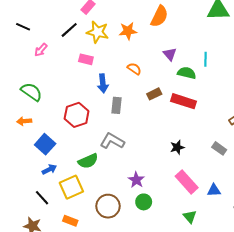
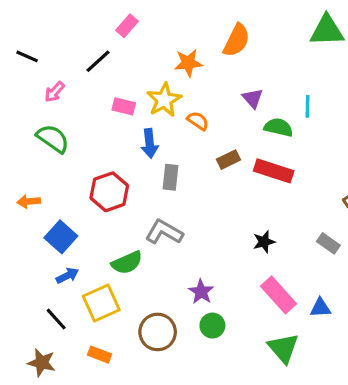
yellow star: (98, 32) -> (164, 100), moved, turned 30
green semicircle: (31, 92) -> (53, 139), moved
green triangle: (190, 217) -> (283, 348), size x1.5

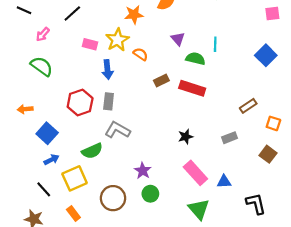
gray rectangle: (171, 177) -> (109, 101), moved
gray rectangle: (328, 243) -> (230, 138), turned -56
orange rectangle: (100, 355) -> (73, 214), turned 32

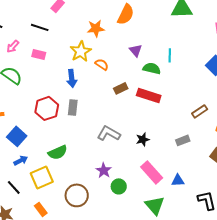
black line: (72, 14) -> (40, 27), turned 60
pink rectangle: (90, 44) -> (39, 54), moved
gray L-shape: (117, 130) -> (109, 133), moved
green circle: (150, 194) -> (119, 186), moved

